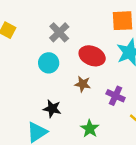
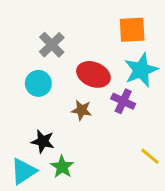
purple cross: (116, 96) -> (123, 101), moved
green star: (90, 129) -> (62, 167), moved

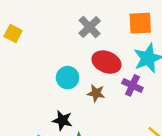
gray cross: (52, 45) -> (90, 27), moved
cyan circle: (38, 83) -> (68, 78), moved

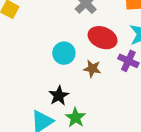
black star: (62, 120) -> (59, 96), turned 30

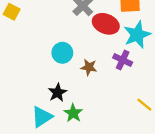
red ellipse: (103, 38) -> (106, 24), moved

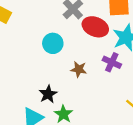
cyan circle: (62, 53) -> (53, 43), moved

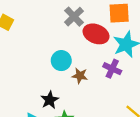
cyan circle: (53, 43) -> (61, 61), moved

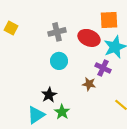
gray cross: (74, 17) -> (57, 32), moved, turned 30
brown star: (80, 76) -> (89, 84), moved

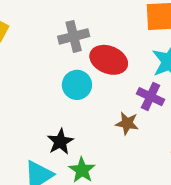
red ellipse: (89, 38) -> (109, 60), moved

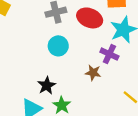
red ellipse: (109, 60) -> (90, 18), moved

